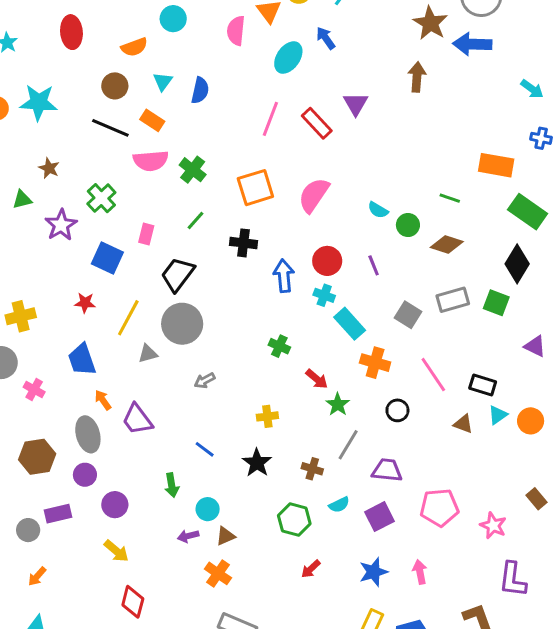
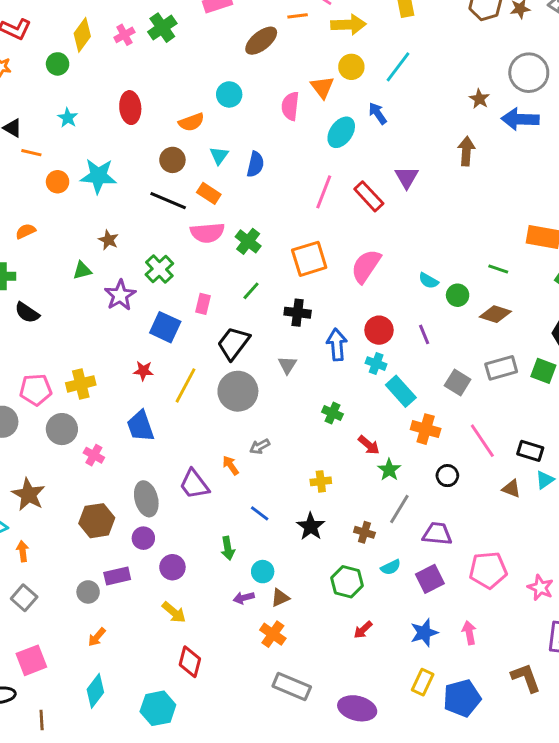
brown star: (430, 23) -> (479, 99), size x0.6
gray triangle: (148, 354) -> (287, 365), moved, turned -42
orange arrow: (103, 400) -> (231, 465), moved

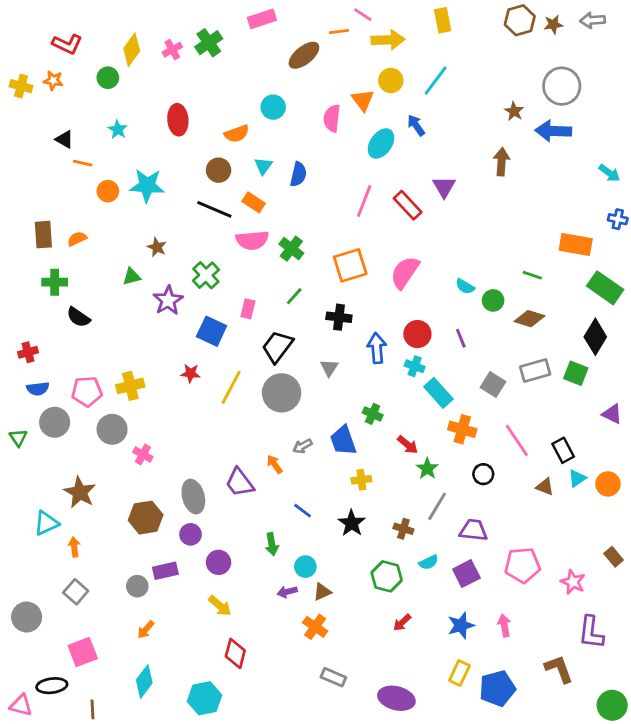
blue trapezoid: (140, 426) -> (343, 441), moved
black rectangle: (530, 451) -> (563, 450), turned 45
gray rectangle: (292, 686) -> (333, 677), size x0.7

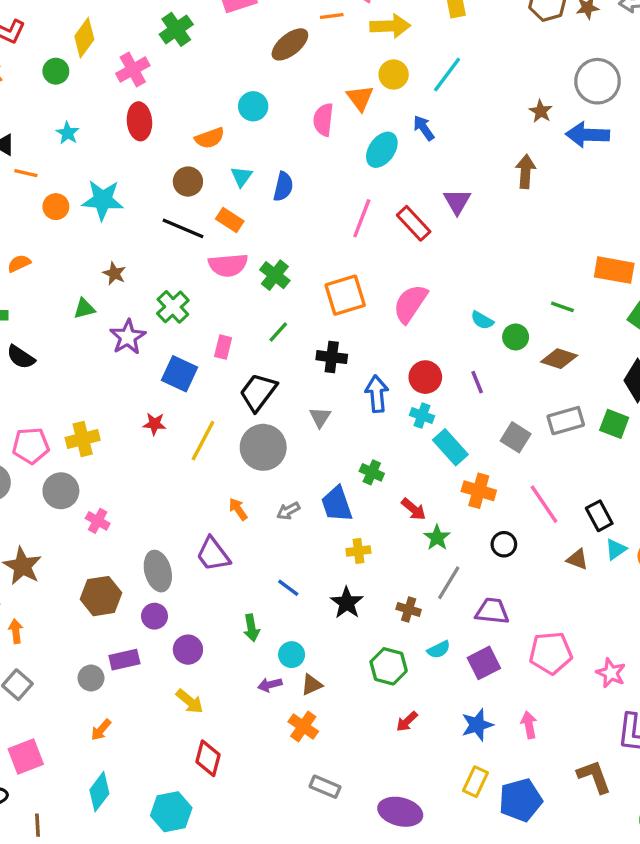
pink cross: (172, 50) -> (133, 70), moved, size x1.4
orange arrow: (275, 464) -> (238, 509), moved

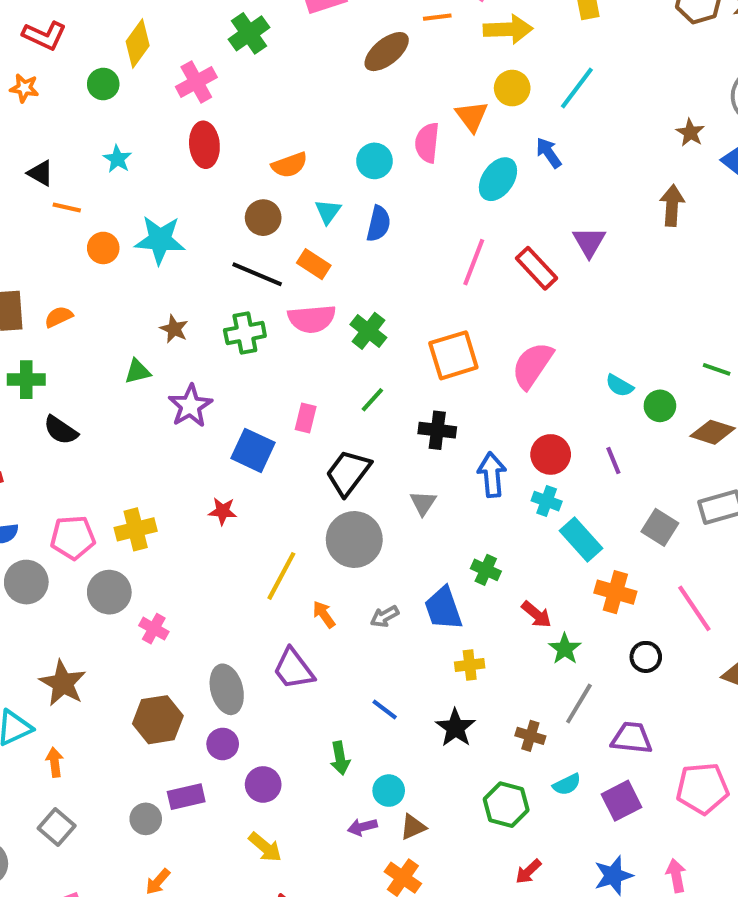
cyan circle: (253, 106) -> (374, 161), moved
green cross: (173, 307) -> (245, 333), moved, turned 32
yellow line: (203, 441) -> (281, 576), moved

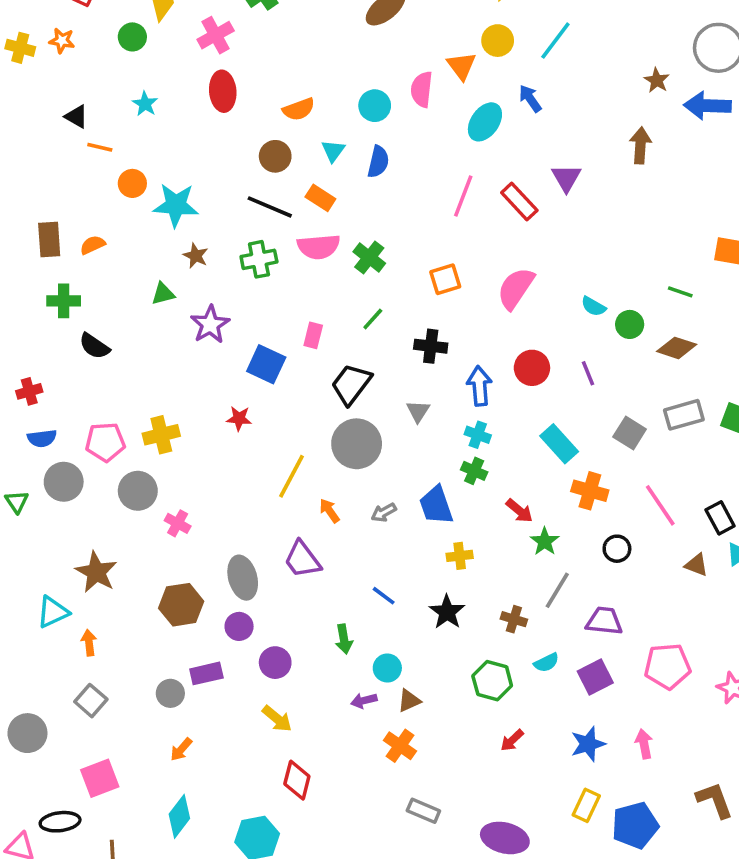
cyan star: (160, 240) -> (176, 205), moved
orange square: (453, 355) -> (445, 279), size x0.7
cyan cross: (547, 501) -> (478, 435), moved

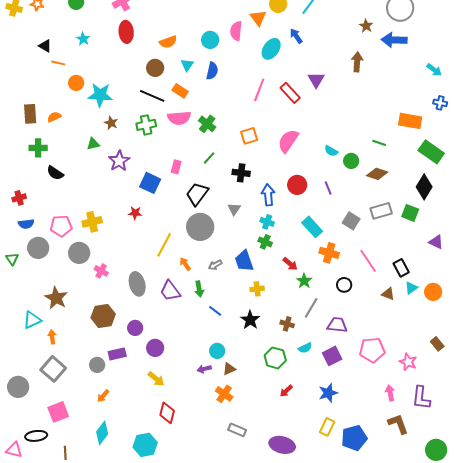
gray ellipse: (243, 578) -> (137, 284), moved
green arrow: (344, 639) -> (199, 289), moved
gray square: (91, 701) -> (53, 369), size x1.4
pink arrow: (644, 744) -> (390, 393), moved

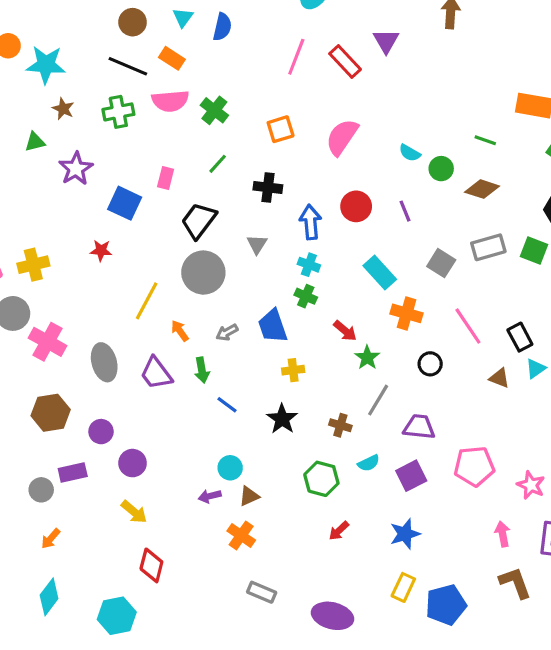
pink cross: (101, 271) -> (47, 342), size x1.6

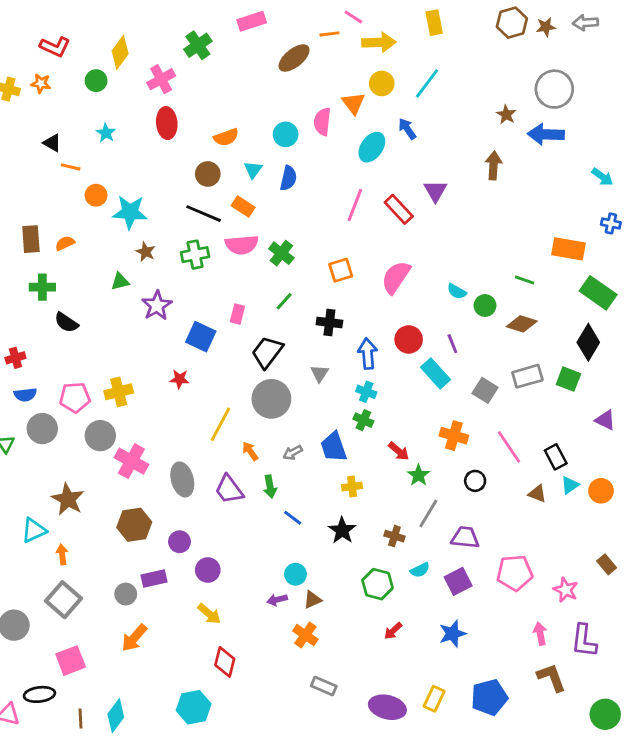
cyan rectangle: (380, 273) -> (435, 373), moved
orange arrow: (51, 539) -> (134, 638), size x1.5
yellow rectangle: (403, 587) -> (434, 699), moved
cyan diamond: (49, 597) -> (116, 716), moved

